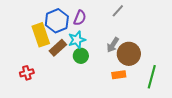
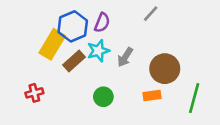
yellow rectangle: (41, 35) -> (52, 44), turned 50
gray arrow: (113, 45) -> (125, 57), moved
green circle: (81, 56) -> (103, 97), moved

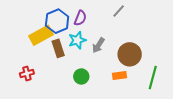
yellow rectangle: (52, 44) -> (41, 35), turned 30
brown rectangle: (74, 61) -> (58, 48), turned -66

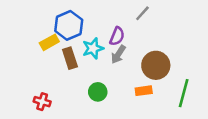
purple semicircle: (80, 18) -> (117, 36), moved
yellow rectangle: (41, 35) -> (49, 42), size x0.7
red cross: (27, 73) -> (42, 102), moved, turned 32

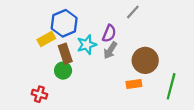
green circle: (98, 92) -> (63, 71), moved

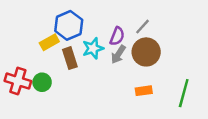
gray line: (133, 12) -> (143, 27), moved
brown circle: (145, 60) -> (146, 52), moved
green circle: (63, 71) -> (42, 82), moved
red cross: (39, 94) -> (18, 81), moved, size x1.5

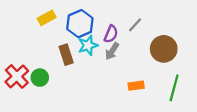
blue hexagon: (69, 25) -> (80, 24), moved
yellow rectangle: (49, 42) -> (47, 18), moved
brown circle: (146, 52) -> (164, 49), moved
red cross: (18, 81) -> (17, 76), turned 30

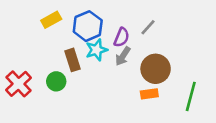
brown circle: (164, 49) -> (156, 69), moved
green circle: (40, 78) -> (56, 81), moved

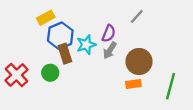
blue hexagon: (88, 26) -> (60, 36), moved
gray line: (148, 27) -> (137, 17), moved

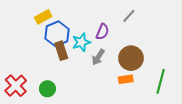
gray arrow: (110, 50) -> (98, 57), moved
green circle: (50, 73) -> (47, 89), moved
red cross: (17, 75) -> (16, 86), moved

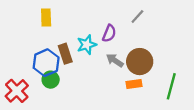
yellow rectangle: (43, 17) -> (46, 18), turned -63
blue hexagon: (57, 34) -> (46, 63), moved
gray arrow: (98, 57) -> (115, 60), moved, turned 91
green circle: (47, 89) -> (51, 80), moved

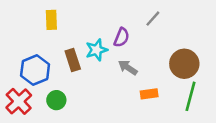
brown circle: (140, 62) -> (184, 64), moved
blue hexagon: (46, 63) -> (35, 70), moved
green circle: (51, 80) -> (56, 100), moved

